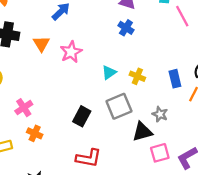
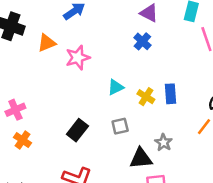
orange triangle: (41, 44) -> (47, 43), turned 30
blue rectangle: (175, 79) -> (171, 94), moved
gray square: (119, 106) -> (120, 126), size x0.6

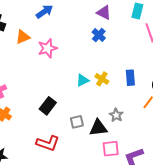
cyan triangle: (115, 87) -> (83, 80), moved
blue rectangle: (171, 94) -> (130, 78), moved
gray square: (120, 126) -> (77, 122), moved

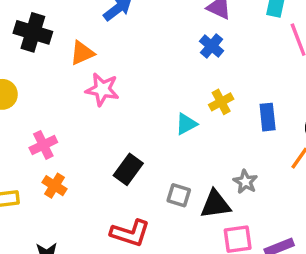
pink star: (48, 48) -> (102, 89), moved, turned 30
yellow cross: (102, 79) -> (221, 102), moved, turned 32
gray square: (77, 122) -> (179, 195), turned 32

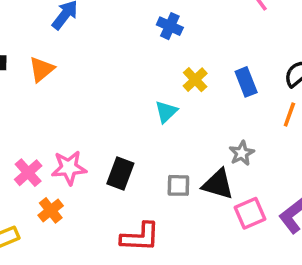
pink star: (102, 89) -> (69, 168), moved
gray star: (245, 182) -> (242, 153), turned 30
orange cross: (54, 186) -> (51, 210), turned 35
black triangle: (216, 204) -> (218, 184), turned 40

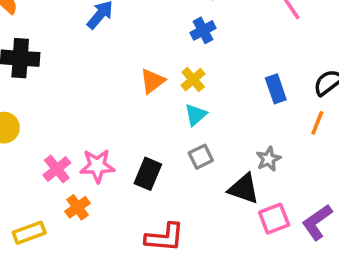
blue cross: (170, 26) -> (203, 30), turned 35
orange triangle: (42, 69) -> (152, 81), moved
yellow cross: (195, 80) -> (193, 80), moved
gray square: (178, 185) -> (201, 157), moved, turned -30

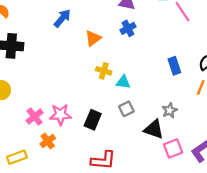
yellow cross: (193, 80) -> (104, 71), moved, turned -32
orange triangle: (152, 81) -> (93, 38), moved
cyan triangle: (196, 115) -> (123, 82), turned 48

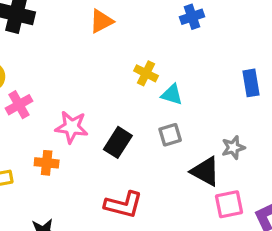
orange triangle: (93, 38) -> (101, 21), moved
pink cross: (35, 117) -> (19, 105), moved
orange cross: (48, 141) -> (47, 163), turned 32

